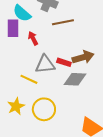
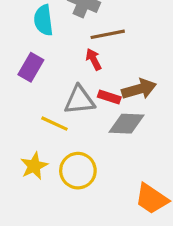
cyan semicircle: (22, 13) -> (43, 20), turned 42
purple rectangle: (13, 28) -> (31, 67), moved, turned 30
red arrow: (33, 38) -> (94, 59), moved

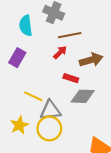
red arrow: (94, 59) -> (60, 52), turned 72
brown arrow: (139, 89) -> (91, 60), moved
gray triangle: (79, 100) -> (50, 110), moved

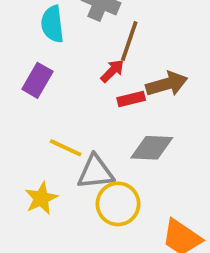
brown line: (70, 35) -> (129, 41), turned -60
red rectangle: (71, 78) -> (131, 99), moved, turned -32
yellow circle: (49, 128) -> (118, 204), moved

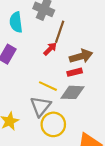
red rectangle: (131, 99) -> (75, 72), moved
yellow line: (66, 148) -> (48, 86), moved
gray triangle: (96, 172) -> (41, 106), turned -45

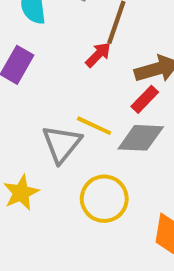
red rectangle: (75, 72) -> (145, 99), turned -32
gray triangle: (41, 106) -> (62, 144), moved

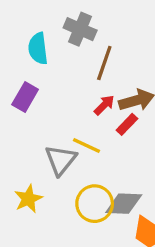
red arrow: (98, 55) -> (104, 105), moved
gray diamond: (141, 138) -> (124, 204), moved

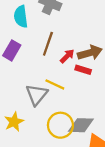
brown line: (104, 63) -> (48, 44), moved
red rectangle: (127, 124) -> (83, 70), turned 63

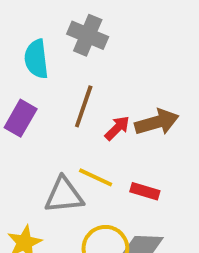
red rectangle: (83, 70) -> (145, 191), moved
gray triangle: (37, 95) -> (64, 195), turned 45

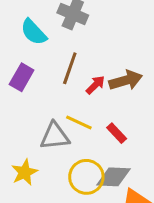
cyan semicircle: (36, 59) -> (34, 32), turned -36
red rectangle: (145, 191) -> (117, 133), turned 30

